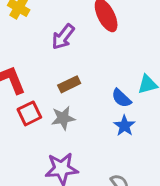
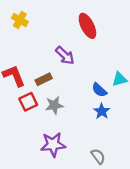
purple arrow: (63, 37) -> (65, 56), moved, turned -84
brown rectangle: (69, 84) -> (44, 79), moved

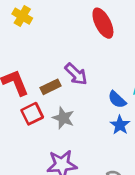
purple arrow: (65, 56) -> (76, 74), moved
gray star: (54, 105) -> (63, 118), turned 30

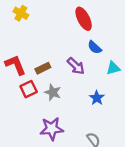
purple arrow: (76, 74) -> (76, 66), moved
blue semicircle: (117, 100) -> (95, 47), moved

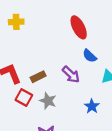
yellow cross: (21, 13) -> (16, 22), turned -32
red square: (29, 89) -> (24, 97), turned -35

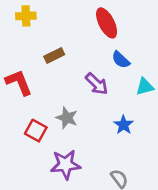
brown rectangle: (38, 77) -> (54, 56), moved
red square: (24, 97) -> (36, 131), moved

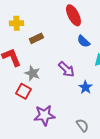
yellow cross: (26, 16) -> (16, 23), moved
purple arrow: (97, 84) -> (66, 69), moved
gray star: (67, 118) -> (32, 73), moved

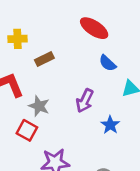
red ellipse: (73, 15) -> (94, 28), turned -30
purple arrow: (66, 69) -> (85, 101), turned 72

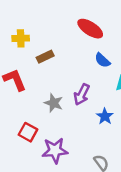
gray star: (39, 106) -> (54, 103), moved
red square: (27, 130) -> (28, 132), moved

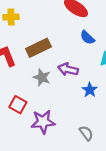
brown rectangle: (45, 57) -> (38, 48), moved, size x1.5
purple arrow: (82, 94) -> (68, 69), turned 78

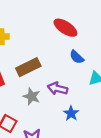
blue star: (90, 90) -> (71, 113), moved

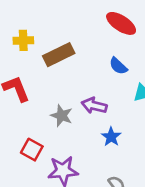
red ellipse: (65, 28) -> (121, 23), moved
brown rectangle: (28, 67) -> (59, 55), moved

